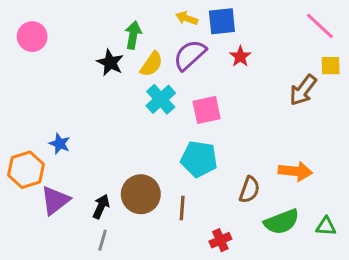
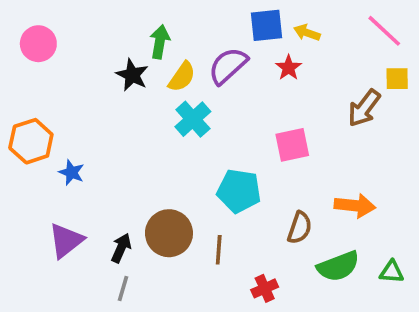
yellow arrow: (187, 18) -> (307, 33), moved
pink square: (207, 110) -> (292, 145), moved
orange hexagon: (26, 170) -> (31, 141), moved

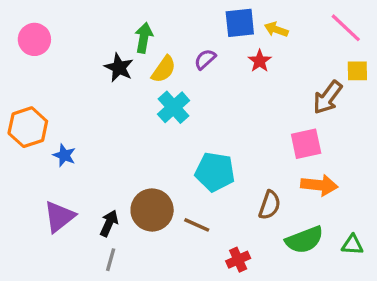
purple semicircle: (228, 66) -> (205, 59), size x0.6
pink square: (292, 145) -> (306, 144), moved
brown line: (219, 250) -> (197, 225), turned -70

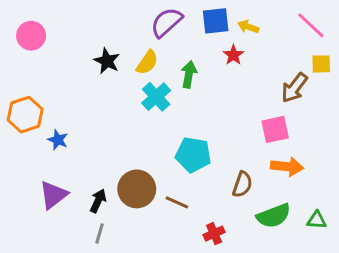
green arrow: (144, 38) -> (189, 74), moved
purple semicircle: (205, 59) -> (166, 22), moved, size x1.6

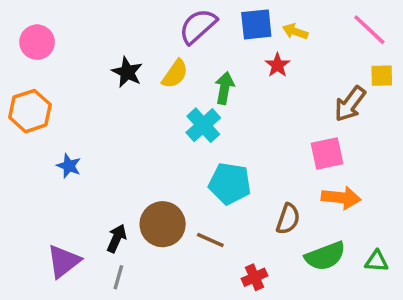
cyan cross: (156, 97) -> (203, 125), moved
orange hexagon: (25, 115) -> (30, 111), moved
purple triangle: (53, 195) -> (64, 261), moved

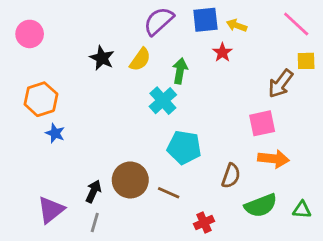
orange hexagon: (30, 111) -> (41, 99), moved

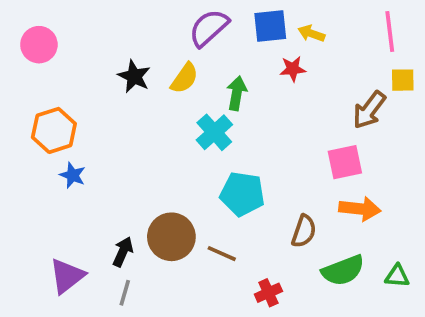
pink line: (296, 24) -> (390, 32), turned 40
red star: (222, 52) -> (293, 69), turned 30

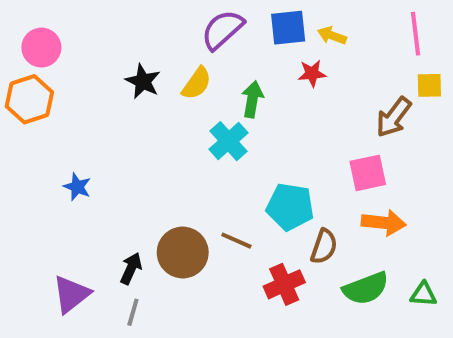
orange hexagon: (54, 130) -> (29, 99), moved
cyan pentagon: (242, 194) -> (290, 207), moved
brown line: (222, 254) -> (236, 241), moved
red cross: (268, 293) -> (284, 284), moved, size x1.4

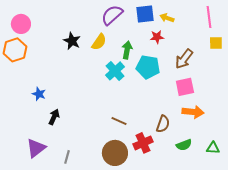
brown arrow: (394, 117) -> (184, 59), moved
cyan pentagon: (290, 207) -> (148, 67), moved
brown circle: (183, 253) -> (115, 153), moved
black arrow: (131, 268) -> (54, 117), moved
green semicircle: (366, 288) -> (184, 145), size x0.7

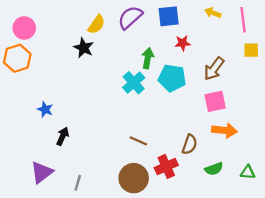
yellow arrow: (167, 18) -> (213, 13), moved
yellow semicircle: (99, 42) -> (96, 24), moved

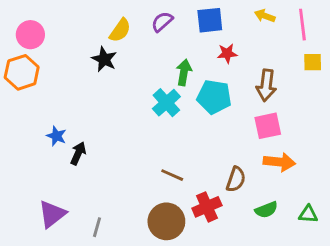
purple semicircle: (130, 17) -> (162, 22), size x0.7
brown arrow: (214, 69) -> (266, 85), turned -30
black arrow: (63, 136) -> (78, 153), moved

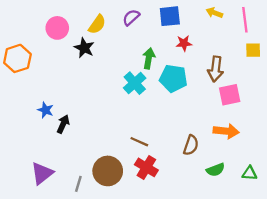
pink circle: (30, 35) -> (57, 28), moved
pink square: (268, 126) -> (230, 95), moved
red cross: (207, 207) -> (146, 167), moved, turned -35
brown circle: (166, 221) -> (108, 171), moved

